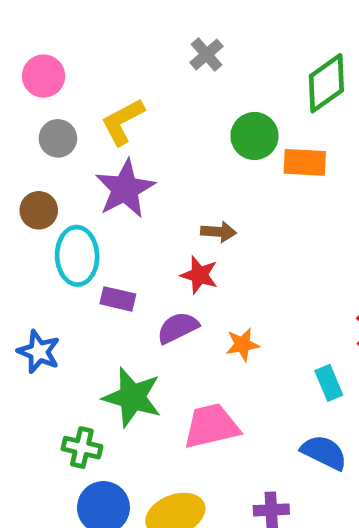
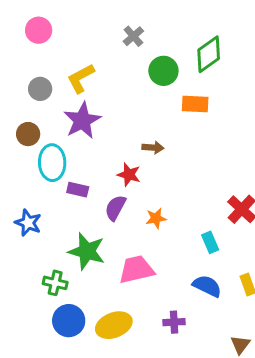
pink circle: (44, 76) -> (39, 30), moved
green circle: (254, 136) -> (163, 71), moved
brown arrow: (219, 232) -> (153, 148), moved
purple semicircle: (178, 328) -> (115, 208), turned -36

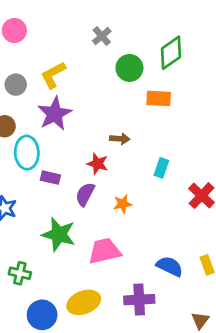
cyan rectangle: (210, 242) -> (161, 168), moved, turned 42
green cross: (55, 283) -> (20, 273), moved
blue circle: (69, 321) -> (42, 315), moved
purple cross: (174, 322) -> (139, 300), size x1.5

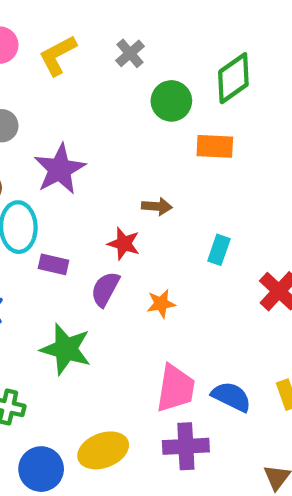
yellow L-shape: (53, 75) -> (58, 55), moved
pink trapezoid: (104, 251) -> (176, 388), moved, turned 112

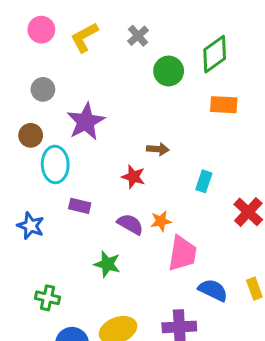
orange rectangle: (215, 146) -> (224, 105), moved
purple rectangle: (53, 264) -> (80, 206), moved
purple semicircle: (105, 289) -> (130, 224), moved, turned 92
green star: (66, 349) -> (107, 264), moved, size x0.7
pink trapezoid: (176, 388) -> (182, 253), moved

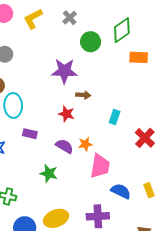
orange rectangle: (224, 105) -> (139, 57), moved
purple star: (86, 122) -> (64, 71), moved, turned 30

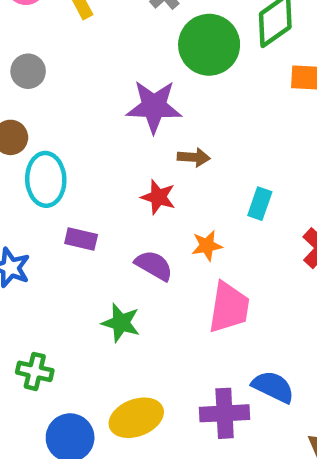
green circle: (91, 42) -> (209, 45), size x1.4
orange star: (85, 144) -> (207, 246), moved
blue semicircle: (121, 191) -> (273, 387), moved

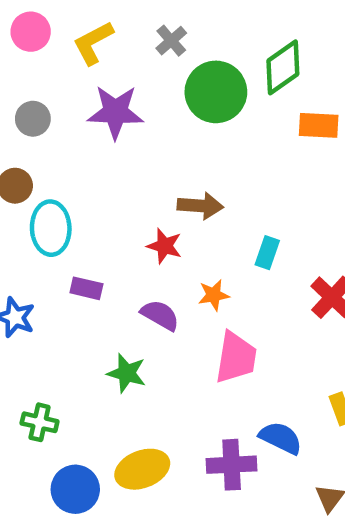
purple star: (154, 107) -> (115, 112), moved
brown arrow: (194, 157) -> (200, 206), size x1.4

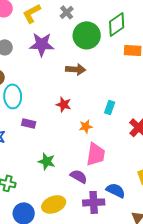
brown arrow: (200, 206) -> (76, 69), moved
purple semicircle: (160, 315) -> (79, 176), moved

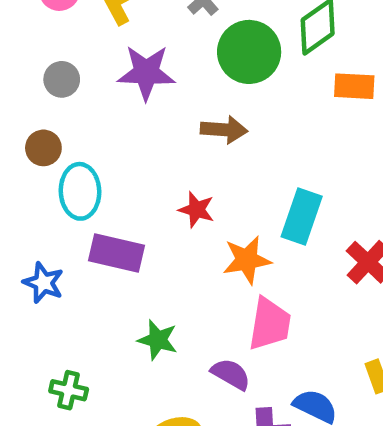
cyan rectangle: (110, 107) -> (302, 216), size x1.6
purple rectangle: (29, 123) -> (117, 253), size x1.6
orange star: (86, 126) -> (247, 260), size x1.5

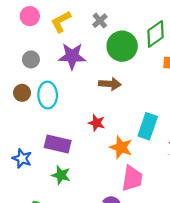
cyan ellipse: (80, 191) -> (48, 95), moved
orange star: (247, 260) -> (121, 147), turned 30
green star: (158, 340) -> (61, 175), moved

